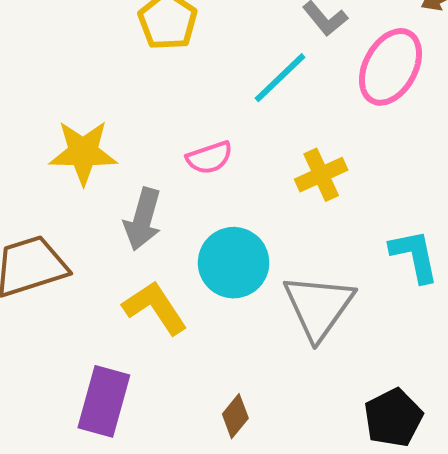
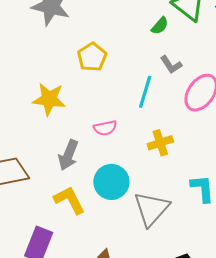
cyan line: (280, 78) -> (145, 92), turned -36
yellow star: (83, 152) -> (49, 99), moved

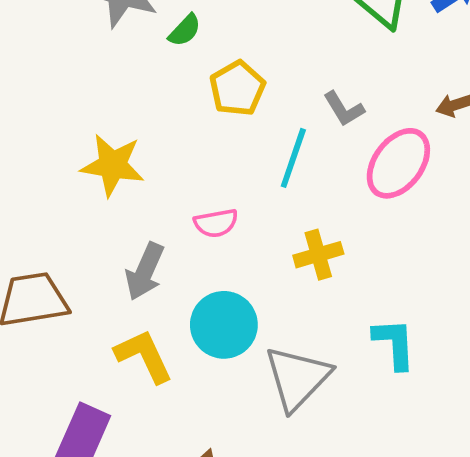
green semicircle: (160, 26) -> (185, 30), moved
yellow pentagon: (92, 57) -> (237, 88), moved

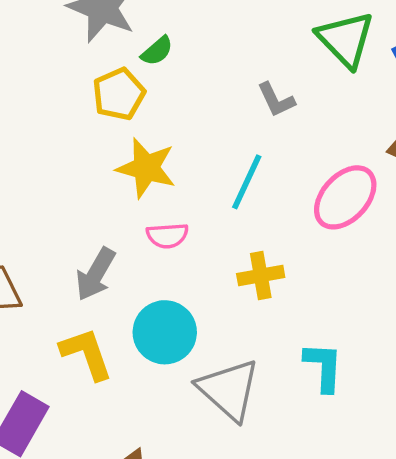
yellow pentagon: (237, 88) -> (119, 94), moved
gray L-shape: (344, 109) -> (276, 100), moved
yellow star: (113, 165) -> (146, 168), moved
gray triangle: (297, 378) -> (229, 390), turned -38

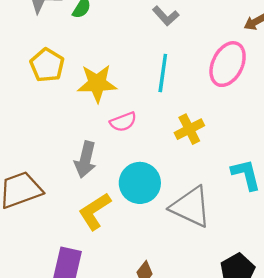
yellow pentagon: (119, 94) -> (47, 65), moved
yellow L-shape: (86, 354) -> (95, 211), turned -87

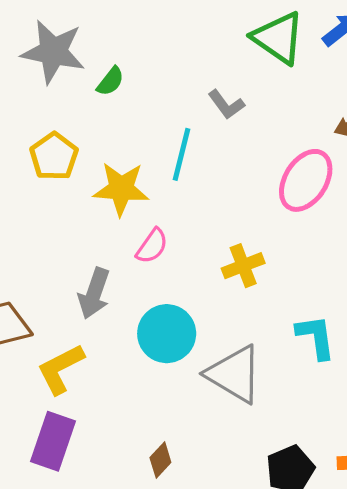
cyan line: (163, 73) -> (182, 154), moved
pink semicircle: (123, 122) -> (152, 246), turned -40
yellow L-shape: (95, 211) -> (61, 369), moved

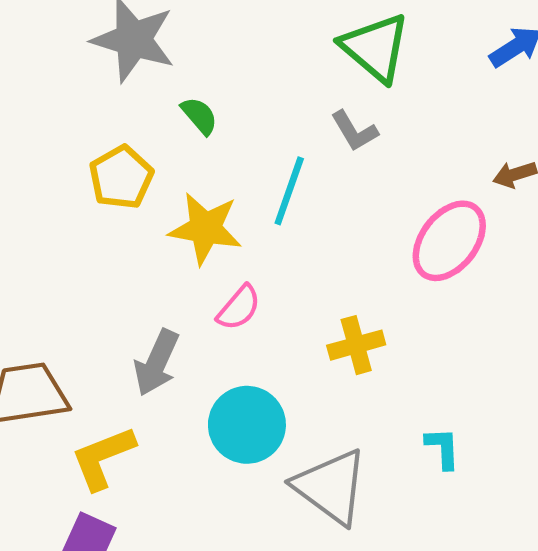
green triangle: (278, 38) -> (375, 47), moved
green semicircle: (110, 81) -> (199, 116), moved, turned -84
cyan L-shape: (316, 337) -> (443, 448), size x0.7

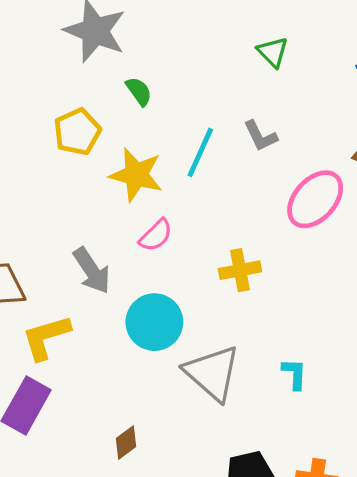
green triangle: (375, 47) -> (273, 52), size x0.6
gray L-shape: (354, 131) -> (260, 136), moved
gray arrow: (157, 363) -> (92, 271), turned -63
cyan L-shape: (443, 448) -> (294, 374), moved

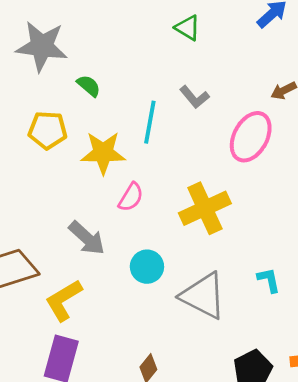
yellow pentagon: (77, 132) -> (48, 130), turned -30
yellow cross: (240, 270) -> (205, 208), size x1.5
cyan circle: (154, 322) -> (147, 267), size x0.7

